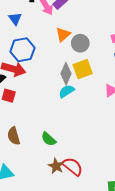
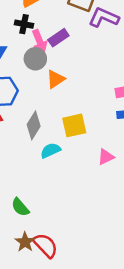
gray circle: (80, 43) -> (35, 59), moved
gray diamond: (66, 74) -> (34, 125), moved

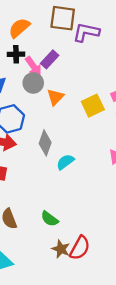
yellow square: (74, 125) -> (93, 106), moved
red semicircle: (45, 245) -> (80, 248), turned 85

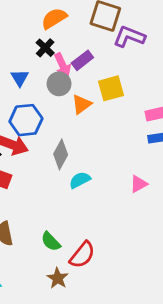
black cross: (16, 54) -> (45, 48), turned 35
yellow square: (93, 106) -> (111, 88), moved
red semicircle: (80, 248) -> (82, 255), moved

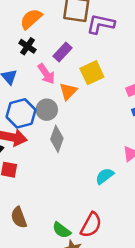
pink arrow: (63, 65) -> (46, 74), moved
gray circle: (59, 84) -> (47, 110), moved
cyan semicircle: (80, 180) -> (105, 176), moved
green semicircle: (51, 242) -> (62, 230), moved

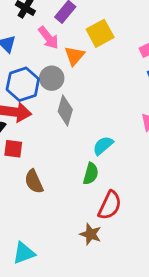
cyan semicircle: (105, 176) -> (103, 146), moved
brown semicircle: (19, 217) -> (34, 182), moved
green semicircle: (62, 230) -> (91, 174), moved, turned -108

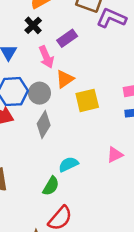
yellow square: (100, 33) -> (87, 100), moved

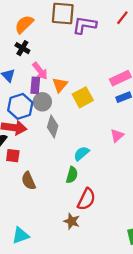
purple rectangle: (67, 38) -> (35, 85), moved, turned -35

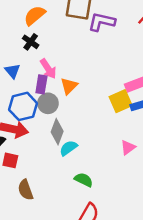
yellow square: (83, 97) -> (121, 101), moved
cyan semicircle: (81, 153) -> (68, 148), moved
green semicircle: (72, 175) -> (84, 180), moved, turned -84

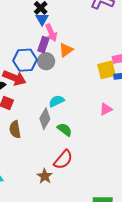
blue triangle: (12, 71) -> (42, 19), moved
gray diamond: (57, 132) -> (45, 119), moved

